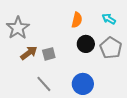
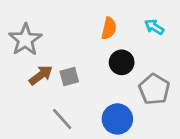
gray pentagon: (111, 48) -> (154, 89), moved

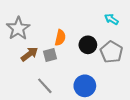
orange semicircle: (109, 28) -> (60, 38), moved
gray pentagon: (154, 89) -> (111, 52), moved

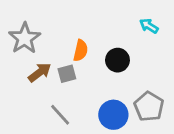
gray pentagon: (111, 52) -> (149, 107), moved

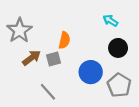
cyan arrow: (149, 26) -> (110, 21), moved
black circle: (117, 60) -> (118, 48), moved
blue circle: (113, 115) -> (91, 72), moved

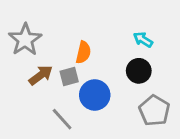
cyan arrow: (110, 21) -> (143, 40), moved
black circle: (118, 48) -> (139, 71), moved
blue circle: (91, 72) -> (95, 95), moved

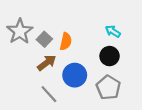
brown arrow: (41, 75) -> (47, 63), moved
gray square: (69, 77) -> (44, 39), moved, turned -32
gray pentagon: (154, 111) -> (108, 87), moved

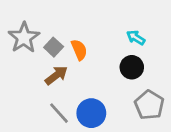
orange semicircle: (66, 41) -> (79, 50), turned -36
blue circle: (75, 75) -> (91, 113), moved
gray pentagon: (108, 87) -> (149, 105), moved

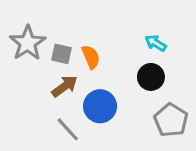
gray square: (54, 47) -> (61, 54), turned -30
blue circle: (91, 113) -> (100, 106), moved

